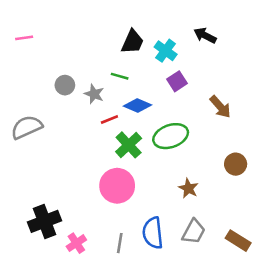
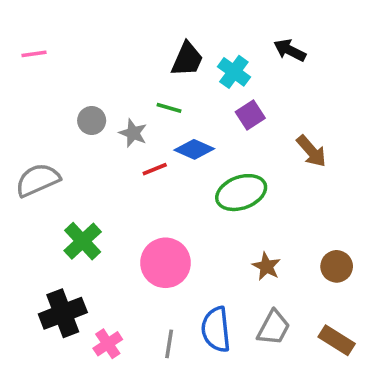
green cross: (129, 145) -> (83, 241), moved
brown circle: (236, 164) -> (337, 266), moved

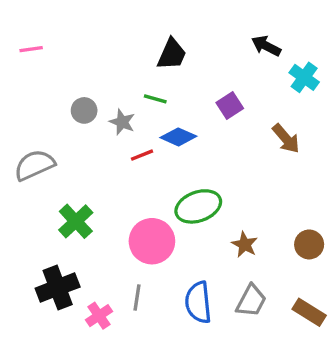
cyan cross: (234, 72) -> (304, 77), moved
green ellipse: (241, 193) -> (198, 206), moved
gray line: (169, 344) -> (137, 297), moved

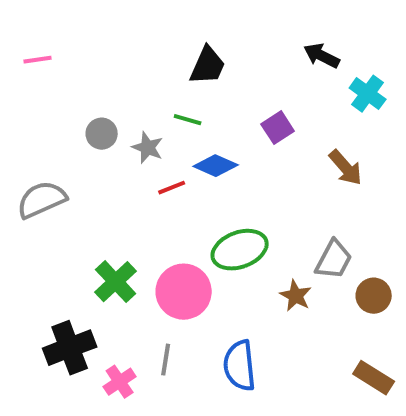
green cross: (76, 221) -> (116, 282), moved
gray trapezoid: (251, 301) -> (334, 260), moved

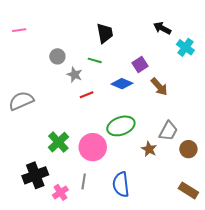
black trapezoid: (208, 66) -> (105, 33), turned -35
gray circle: (102, 134) -> (57, 56), moved
blue diamond: (216, 166) -> (122, 84), moved
brown arrow: (346, 168) -> (159, 87), moved

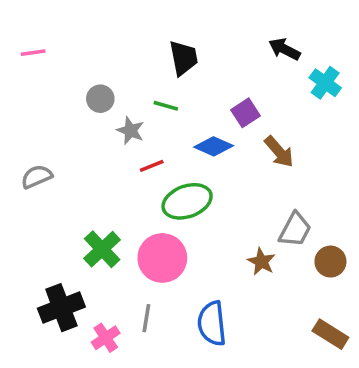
gray semicircle: (21, 101) -> (37, 177), size x0.7
green ellipse: (121, 126) -> (187, 201), moved

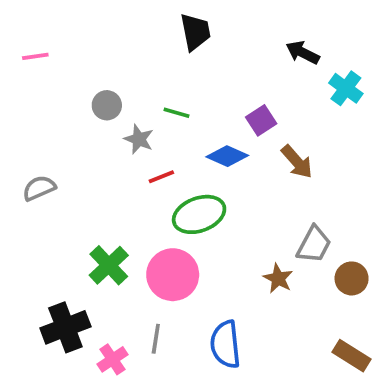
black trapezoid: (184, 58) -> (195, 32), moved

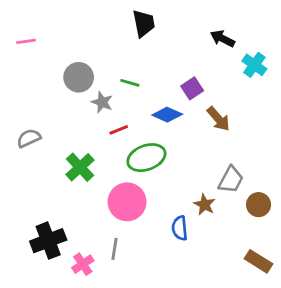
gray circle: (107, 105) -> (79, 77), size x1.4
green cross: (109, 265) -> (80, 167), moved
blue semicircle: (225, 344) -> (180, 228), moved, size x0.7

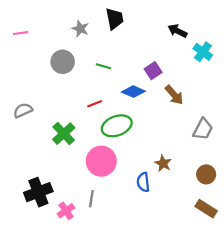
gray star: (102, 102) -> (80, 29), moved
gray trapezoid: (231, 180) -> (203, 129), moved
brown circle: (259, 205) -> (206, 174), moved

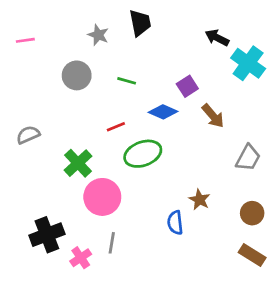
cyan cross: (203, 52) -> (248, 63), size x1.4
pink circle: (101, 161) -> (102, 197), moved

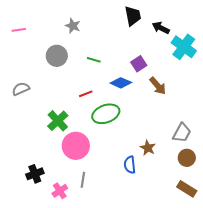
black trapezoid: (140, 23) -> (133, 16), moved
gray semicircle: (28, 135) -> (21, 89), moved
gray trapezoid: (248, 158) -> (182, 133), moved
black cross: (47, 235) -> (35, 174), size x0.7

